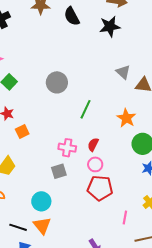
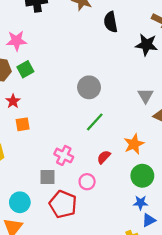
gray circle: (57, 82) -> (89, 87), moved
red semicircle: (93, 145) -> (104, 157), moved
red pentagon: (100, 188) -> (63, 204), moved

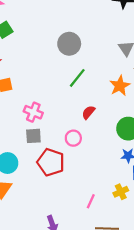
orange star: (134, 144) -> (120, 86), moved
pink cross: (64, 155) -> (33, 112), moved

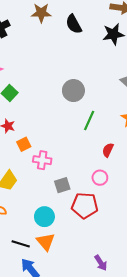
pink cross: (33, 112) -> (42, 160), moved

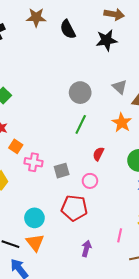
gray circle: (73, 91) -> (80, 93), moved
orange square: (24, 144) -> (16, 146), turned -32
gray square: (62, 185) -> (62, 171), moved
purple arrow: (101, 263) -> (86, 248), moved, turned -133

